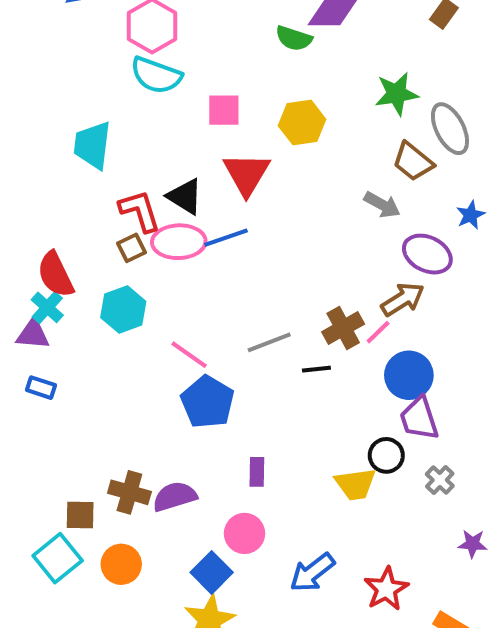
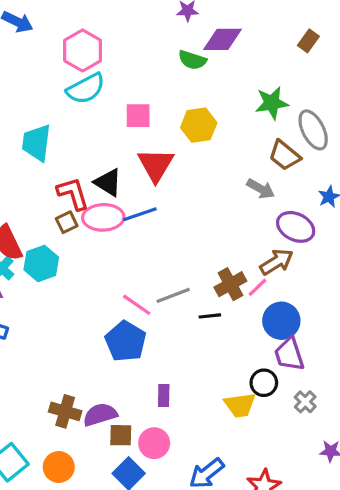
cyan semicircle: (156, 75) -> (86, 89), turned -48
cyan hexagon: (123, 310) -> (41, 263), moved
pink line: (189, 355) -> (137, 305), moved
brown square: (80, 515) -> (121, 435), moved

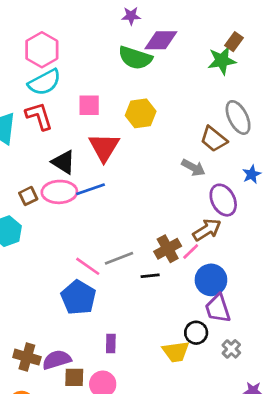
green semicircle: (192, 60) -> (135, 58), size x1.4
green star: (272, 103) -> (222, 61), moved
red L-shape: (73, 194) -> (39, 116), moved
purple ellipse: (296, 227) -> (223, 200), turned 36

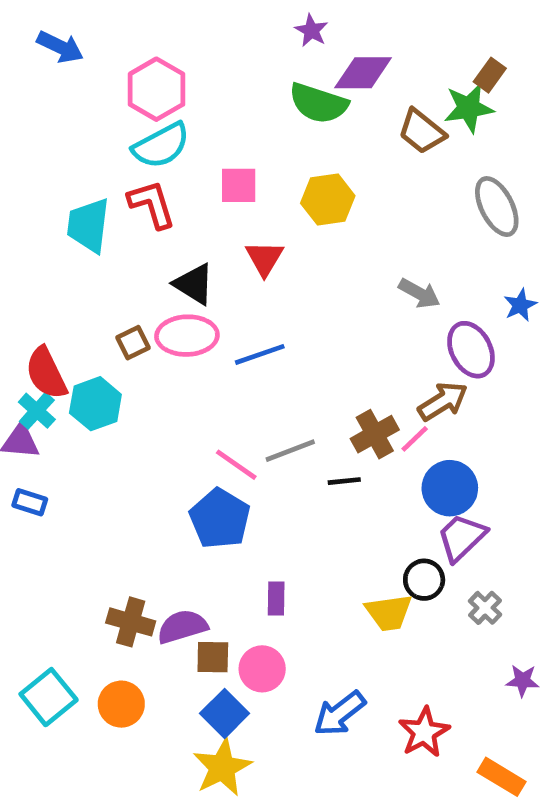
purple star: (131, 16) -> (311, 31), turned 30
brown trapezoid: (214, 139) -> (422, 131), moved
red triangle: (104, 147) -> (264, 258), size x0.7
blue line: (91, 189) -> (260, 354), moved
purple trapezoid: (218, 308) -> (462, 537), turned 64

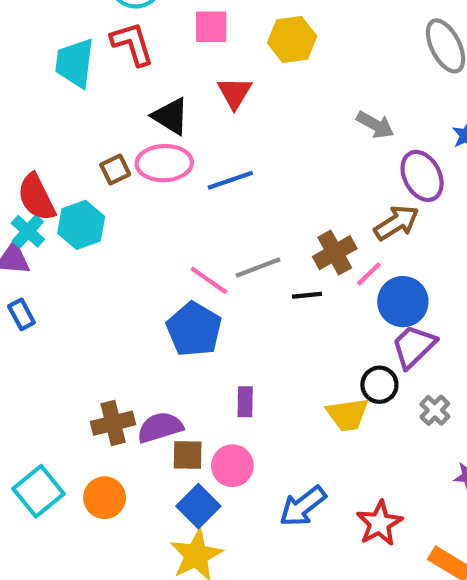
pink line: (415, 439) -> (369, 274), moved
blue rectangle: (30, 502) -> (21, 314), turned 44
brown cross: (131, 622) -> (113, 423), turned -30

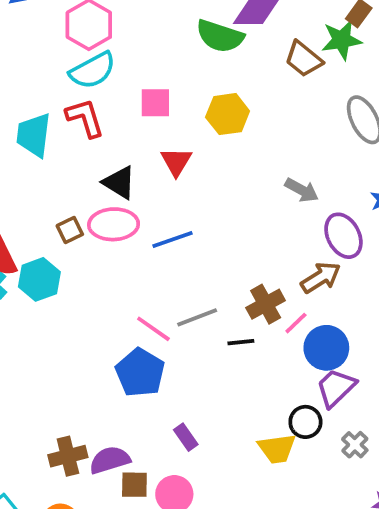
purple rectangle: (245, 402) -> (186, 437), turned -36

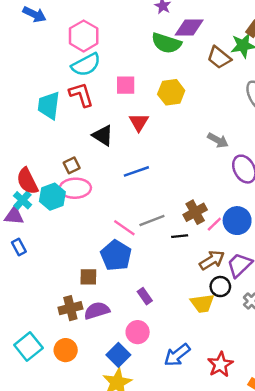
pink ellipse: (114, 224) -> (75, 188), moved
brown arrow: (321, 278) -> (212, 260), moved
blue circle: (326, 348) -> (237, 221), moved
brown square: (134, 485) -> (88, 277), moved

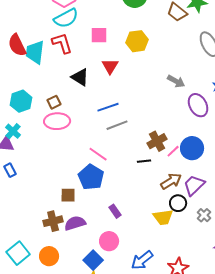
red semicircle: (27, 181) -> (17, 45), moved
cyan hexagon: (52, 197) -> (21, 101), moved
gray line: (152, 221) -> (117, 125), moved

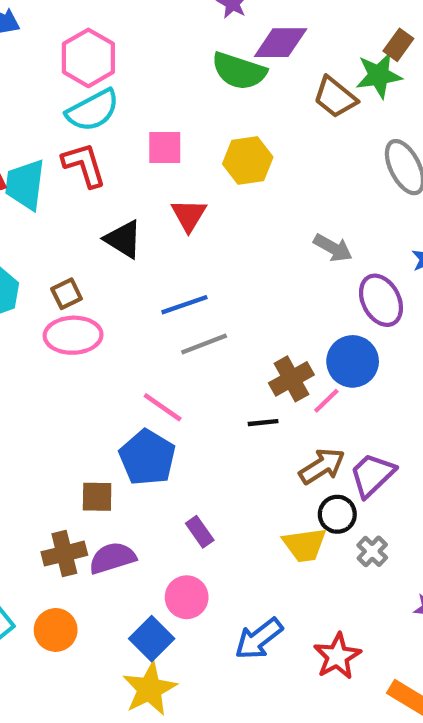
blue circle: (192, 148) -> (353, 361), moved
gray cross: (204, 215) -> (372, 551), moved

